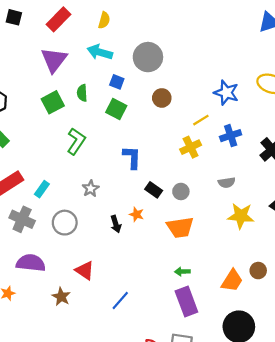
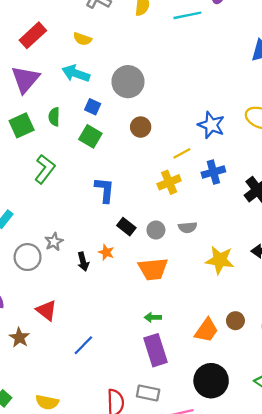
yellow semicircle: (104, 20) -> (82, 39), turned 91
gray semicircle: (227, 183) -> (188, 227), moved
gray star: (91, 189) -> (54, 242), moved

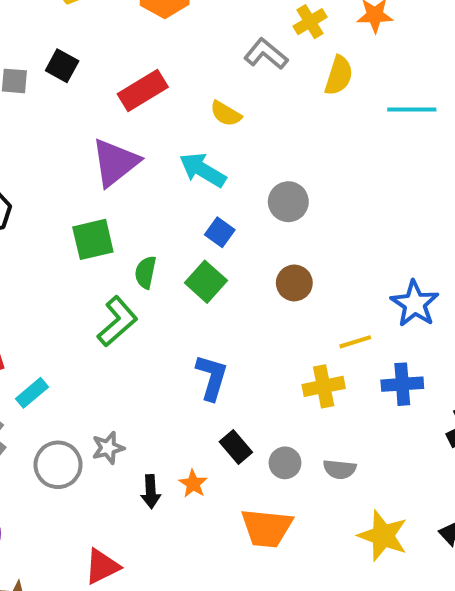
gray circle: (128, 82) -> (288, 202), size x0.7
green semicircle: (54, 117) -> (146, 272), moved
red triangle: (46, 310) -> (102, 566), moved, turned 45

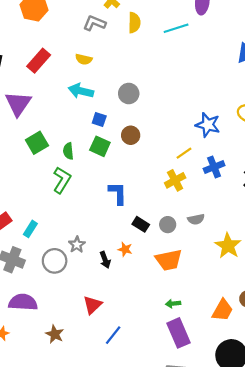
purple triangle: (115, 162) -> (18, 104), moved
brown circle: (294, 283) -> (131, 135), moved
yellow star: (383, 536) -> (228, 246), turned 30

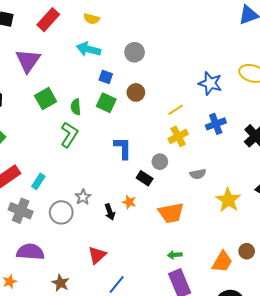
yellow line: (184, 153) -> (176, 110), moved
gray circle: (168, 225) -> (160, 162), moved

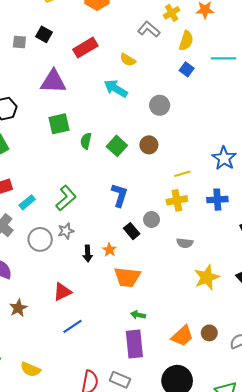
purple triangle: (28, 61) -> (53, 81), turned 40
blue square: (106, 77) -> (187, 69), moved
green L-shape: (69, 135) -> (66, 198), moved
orange trapezoid: (171, 213) -> (127, 277), moved

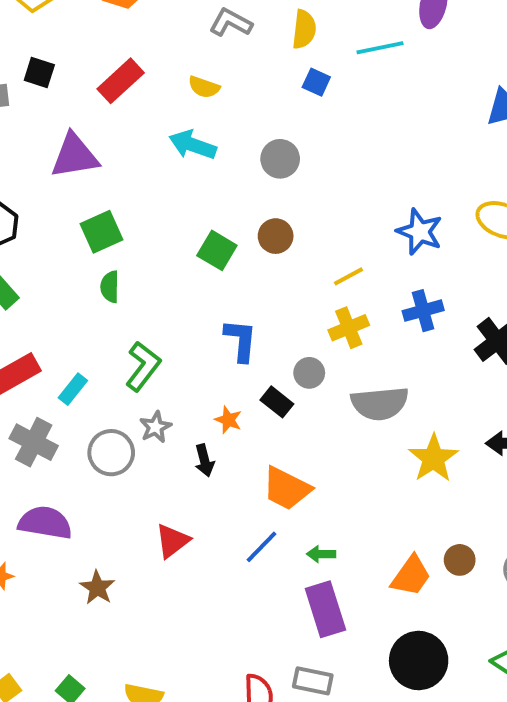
green semicircle: (86, 141) -> (110, 287), moved
gray semicircle: (185, 243) -> (380, 403), size x1.8
orange star: (109, 250) -> (228, 420), moved
orange trapezoid: (127, 277) -> (287, 488), turned 32
blue line: (73, 326) -> (261, 547), moved

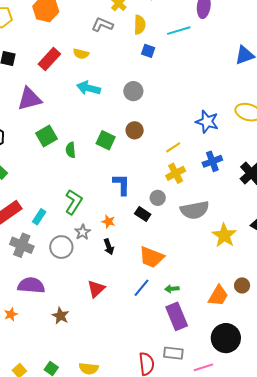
yellow semicircle: (204, 87) -> (81, 54), moved
green semicircle: (110, 287) -> (71, 150), moved
orange star: (228, 420) -> (108, 222), moved

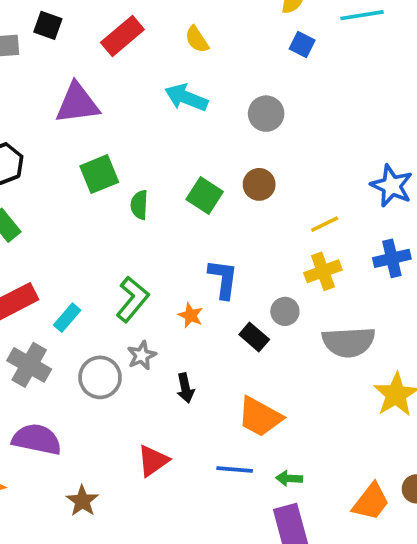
yellow semicircle: (81, 54) -> (197, 39), moved, turned 35
orange star: (108, 222) -> (191, 315), moved
blue line: (141, 288) -> (235, 470), turned 48

